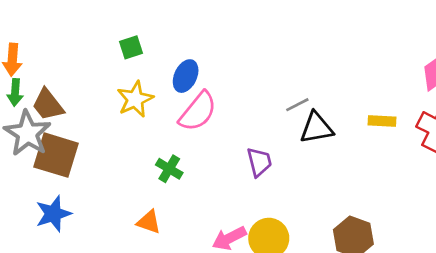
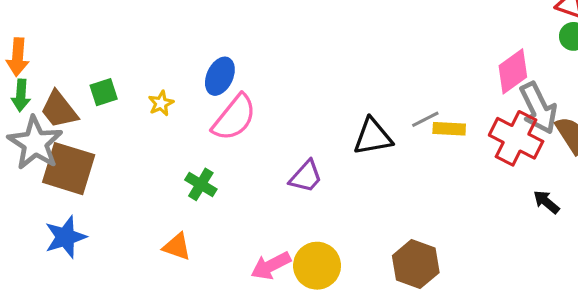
green square: (131, 47) -> (104, 92), moved
yellow star: (135, 99) -> (161, 103), size x0.6
gray line: (297, 105) -> (425, 119), moved
purple trapezoid: (259, 162) -> (306, 177), turned 56

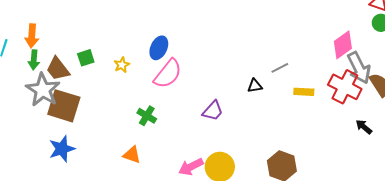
gray line: (425, 119) -> (280, 68), moved
yellow rectangle: (449, 129) -> (304, 92), moved
black triangle: (373, 137) -> (255, 86), size x0.6

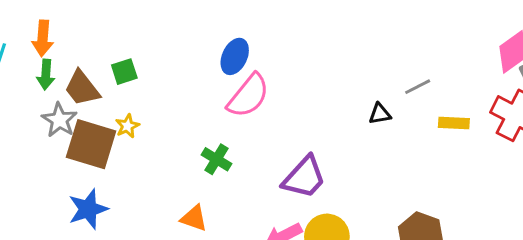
yellow star: (122, 65) -> (127, 126), moved
gray star: (43, 90) -> (59, 120), size x0.7
purple trapezoid: (213, 111) -> (304, 177), moved, size x1.4

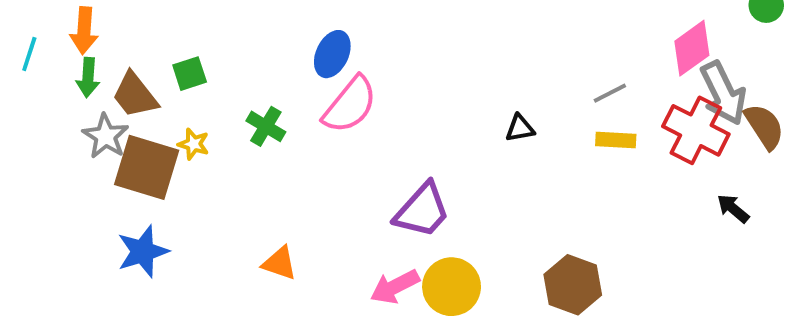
gray line: (418, 87) -> (610, 93), moved
yellow star: (127, 126) -> (194, 144), turned -30
green cross: (217, 159) -> (266, 126), moved

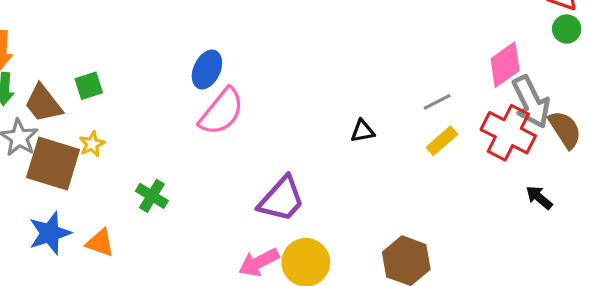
green cross: (266, 126) -> (152, 196), moved
yellow rectangle: (616, 140) -> (442, 141), turned -44
yellow star: (194, 144) -> (92, 144), turned 30
orange triangle: (280, 263) -> (100, 243), moved

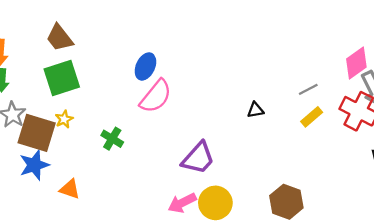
green square: (89, 86) -> (62, 78), size x1.8
brown trapezoid: (43, 104) -> (59, 38), moved
green cross: (152, 196) -> (112, 139), moved
blue star: (50, 233) -> (34, 165), moved

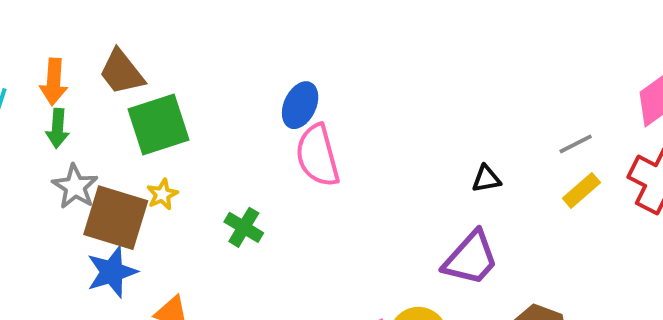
brown trapezoid: (59, 38) -> (122, 72), moved
pink semicircle: (156, 96) -> (318, 156), turned 126
purple trapezoid: (198, 158) -> (471, 258), moved

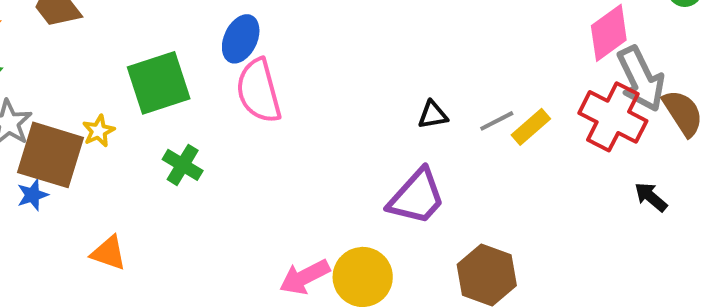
green square: (158, 125) -> (159, 83), moved
gray line: (576, 144) -> (497, 121), moved
blue star: (112, 272) -> (33, 195), moved, size x0.6

